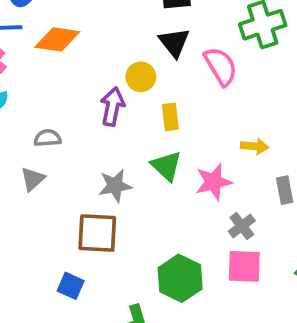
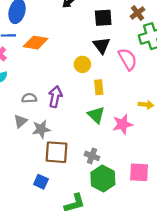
purple arrow: (112, 106) -> (55, 97), moved
gray star: (115, 186) -> (41, 129), moved
gray cross: (242, 226) -> (92, 156), moved, turned -32

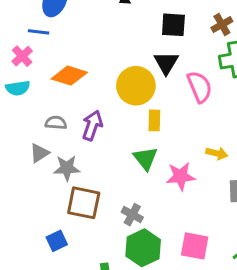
orange diamond: (36, 43) -> (69, 76), moved
yellow circle: (82, 64) -> (136, 86), size x1.6
blue square: (41, 182) -> (57, 241), turned 32

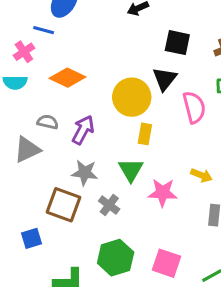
gray triangle: (39, 153) -> (27, 150), size x1.4
gray star: (67, 168) -> (85, 173), moved
gray cross: (132, 215) -> (109, 205), moved

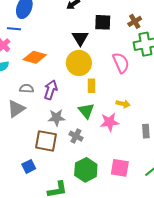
black triangle: (165, 79) -> (80, 38), moved
yellow arrow: (201, 175) -> (123, 104), moved

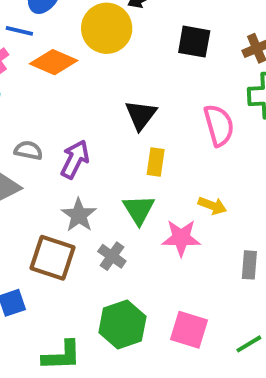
black triangle: (80, 38) -> (141, 115), moved
orange diamond: (35, 57) -> (54, 62), moved
yellow circle: (79, 63) -> (107, 28), moved
gray star: (56, 118) -> (79, 215), turned 30

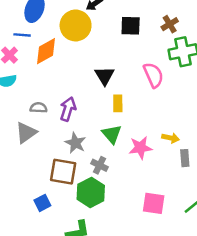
orange diamond: (54, 62) -> (46, 51), turned -44
yellow arrow: (212, 206) -> (171, 138), moved
green hexagon: (122, 325) -> (91, 192), moved

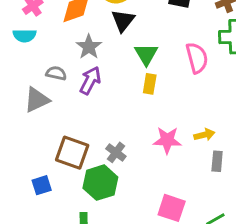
black triangle: (104, 76) -> (123, 21), moved
green triangle: (112, 134) -> (146, 54), moved
yellow arrow: (171, 138) -> (204, 135), turned -35
gray star: (75, 143) -> (89, 47), moved

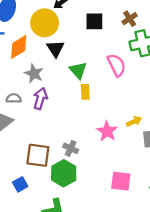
pink star: (167, 140) -> (107, 131), turned -30

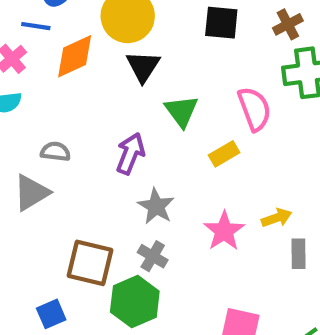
gray star: (34, 74) -> (156, 206), moved
yellow rectangle: (85, 92) -> (224, 154), moved, turned 56
purple arrow: (40, 99) -> (130, 154), moved

